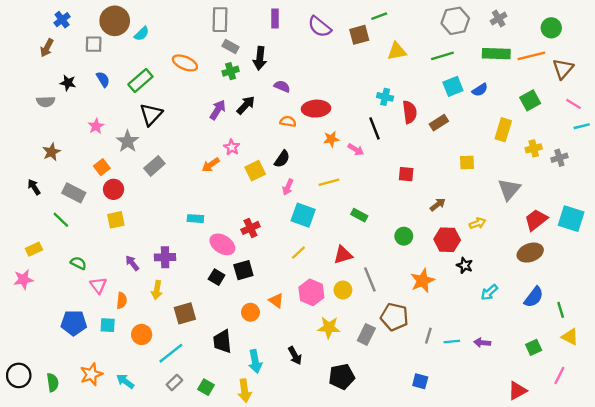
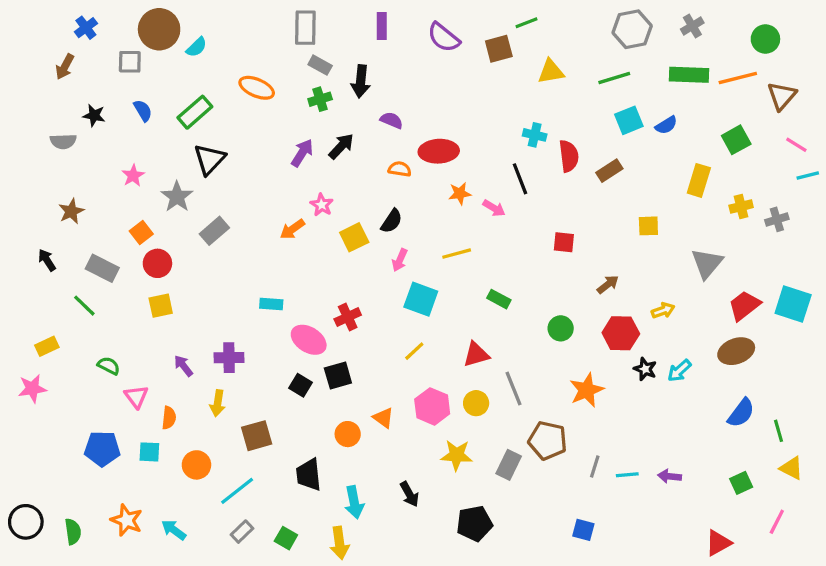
cyan arrow: (489, 292) -> (679, 371), moved
orange star: (91, 374) -> (127, 520), turned -30

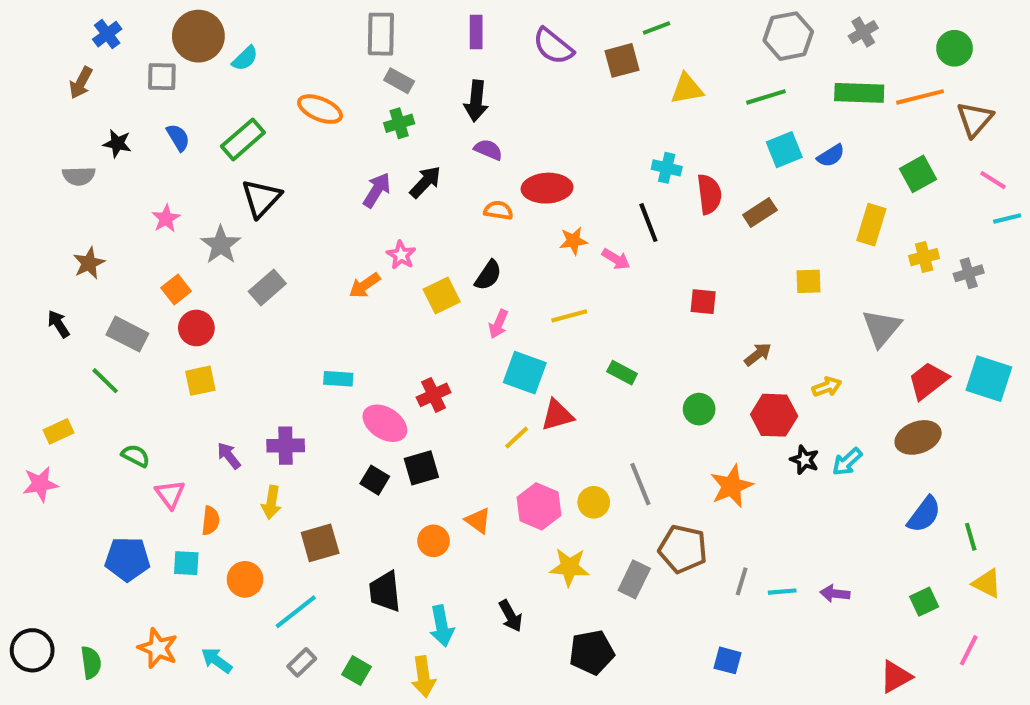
black arrow: (361, 81) -> (476, 101), moved
red triangle: (476, 354) -> (557, 415), moved

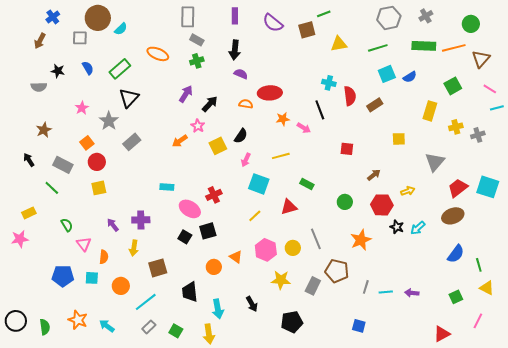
black arrow: (425, 182) -> (210, 104), moved
red triangle: (557, 415) -> (289, 207), moved
green semicircle: (136, 456) -> (67, 225), turned 32

